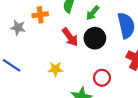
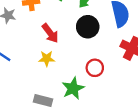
red arrow: (70, 37) -> (50, 33), moved

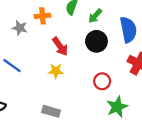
green star: (73, 88) -> (117, 107), moved

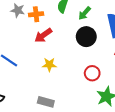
gray star: (20, 28) -> (18, 10), moved
red arrow: (60, 46) -> (43, 35), moved, turned 90

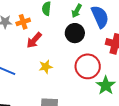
green arrow: (85, 13) -> (77, 11), moved
red circle: (92, 73) -> (88, 66), size x1.6

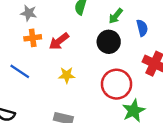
blue semicircle: (100, 17) -> (142, 28), size x0.6
orange cross: (23, 22) -> (33, 38), moved

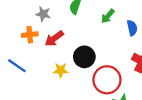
gray star: (29, 13) -> (43, 14), moved
black circle: (109, 42) -> (84, 57), moved

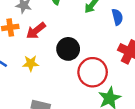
yellow star: (61, 70) -> (31, 63), moved

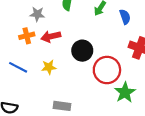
red arrow: (36, 31) -> (51, 36), turned 30

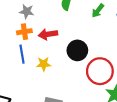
gray star: (37, 14) -> (27, 11), moved
blue line: (18, 67) -> (22, 54), moved, turned 48

